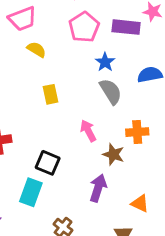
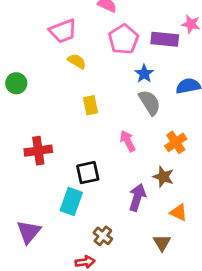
orange cross: (137, 132) -> (176, 142), turned -30
brown star: (113, 154) -> (163, 177), moved
black square: (48, 163) -> (88, 173), turned -35

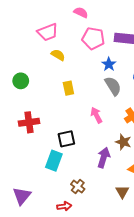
pink pentagon: (124, 39) -> (93, 38), turned -30
green circle: (16, 83) -> (21, 81), moved
purple triangle: (29, 232) -> (22, 196), moved

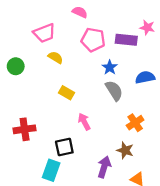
green circle: (21, 81) -> (16, 66), moved
yellow rectangle: (68, 88) -> (67, 93), turned -48
pink arrow: (96, 115) -> (84, 122), moved

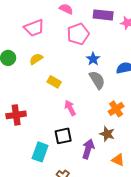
pink pentagon: (93, 40) -> (78, 34), turned -30
purple rectangle: (126, 40) -> (103, 15), moved
yellow semicircle: (55, 57) -> (36, 59), moved, turned -64
black square: (64, 147) -> (63, 136), moved

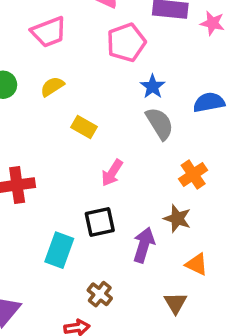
pink arrow: (70, 108) -> (112, 173), turned -119

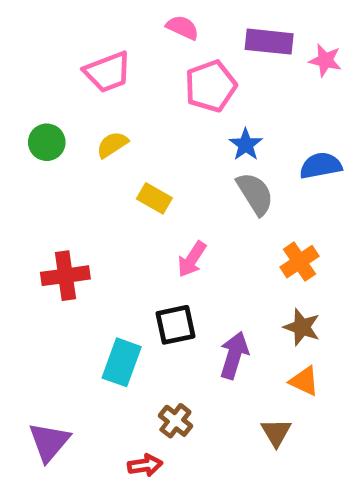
brown star: (177, 219) -> (302, 327), moved

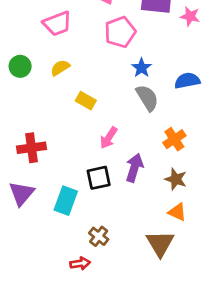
purple arrow: (234, 355) -> (134, 168), moved
brown triangle: (276, 432) -> (160, 243), size x1.5
purple triangle: (49, 442) -> (22, 193), moved

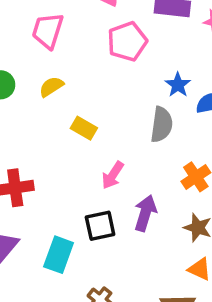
pink trapezoid: (57, 23) -> (48, 31), turned 128
blue star: (142, 68) -> (178, 85), moved
gray semicircle: (147, 98) -> (162, 125), turned 40

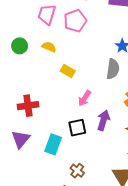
pink pentagon: (127, 41) -> (75, 21), moved
yellow semicircle: (51, 87) -> (49, 47), turned 56

